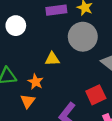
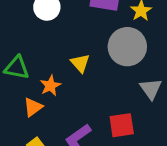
yellow triangle: (52, 59) -> (80, 63), turned 35

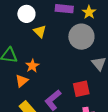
yellow triangle: (80, 63) -> (40, 31), moved

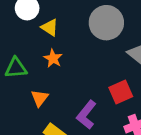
orange star: (32, 66) -> (53, 58), moved

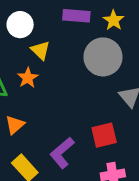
orange star: (53, 58) -> (28, 78), moved

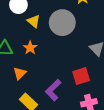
gray circle: (103, 57) -> (62, 23), moved
orange star: (28, 78) -> (30, 48), moved

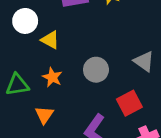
gray circle: (62, 23) -> (96, 70), moved, size x0.7

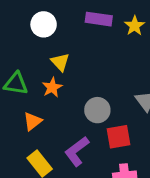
yellow triangle: (50, 40) -> (60, 62), moved
gray circle: (96, 70) -> (97, 110), moved

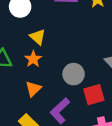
orange triangle: (33, 121) -> (33, 89), moved

